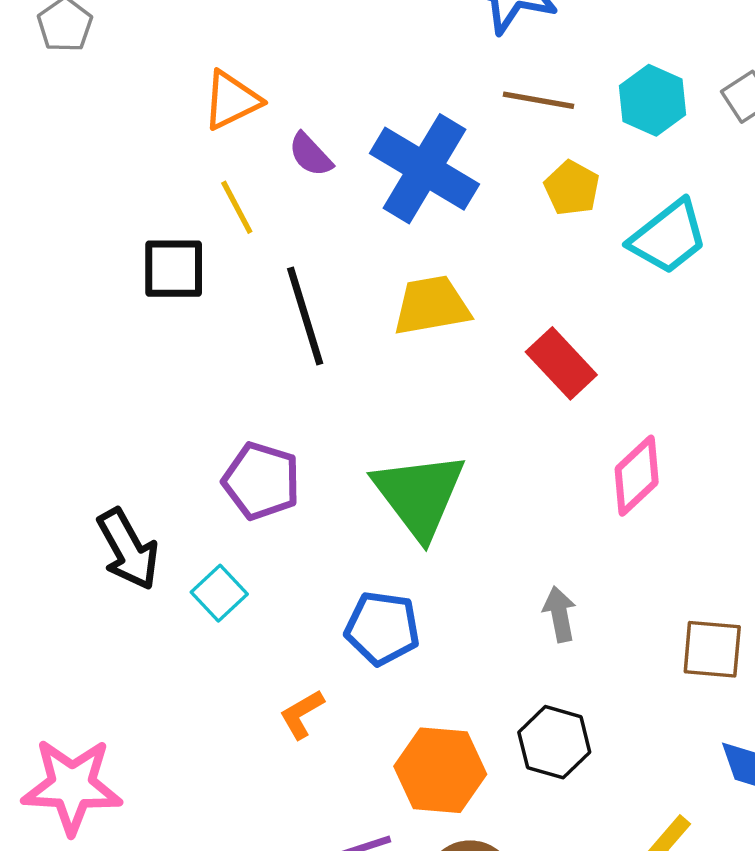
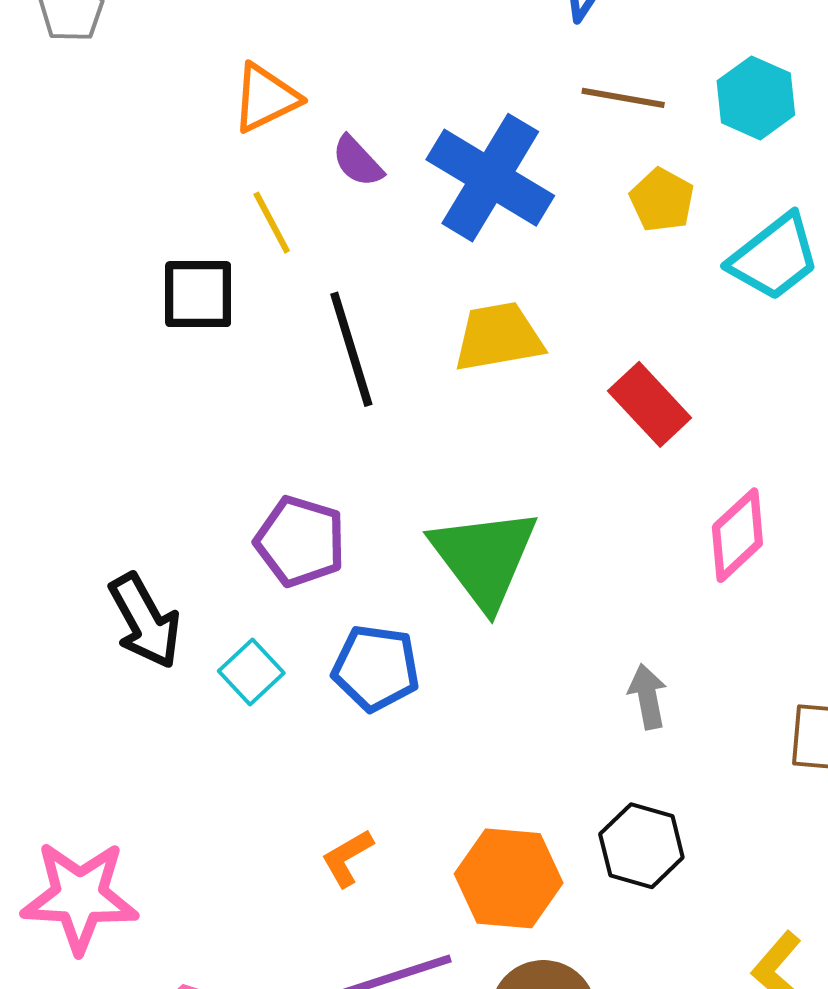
blue pentagon: (382, 628) -> (376, 668), moved
orange L-shape: (302, 714) -> (347, 858), moved

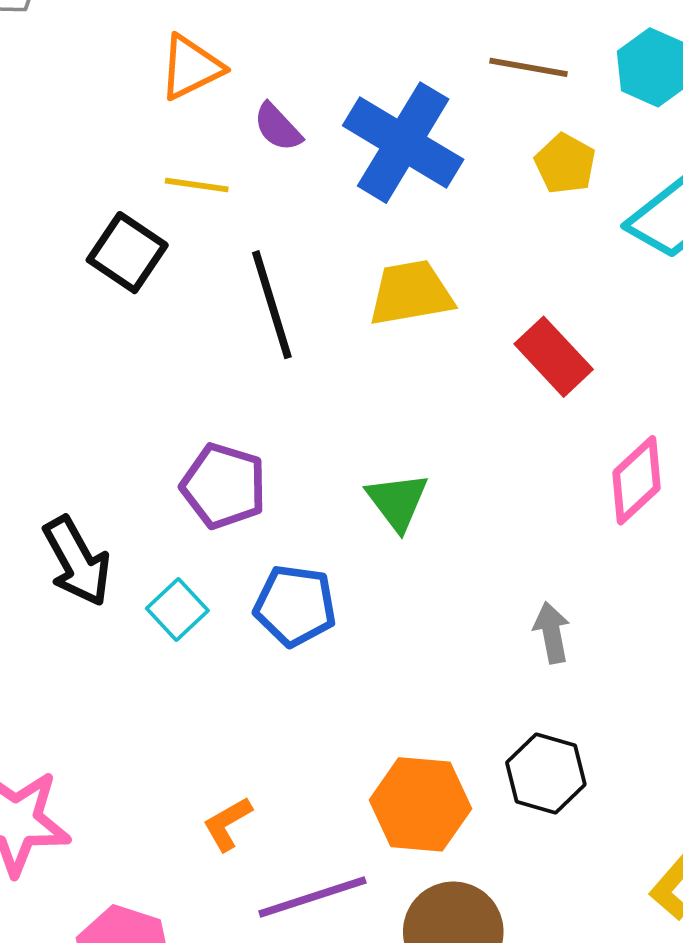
yellow line: (272, 223) -> (197, 185), turned -54
black square: (198, 294) -> (127, 253), turned 34
green triangle: (484, 558) -> (397, 501), size x0.6
orange L-shape: (347, 858) -> (228, 824), moved

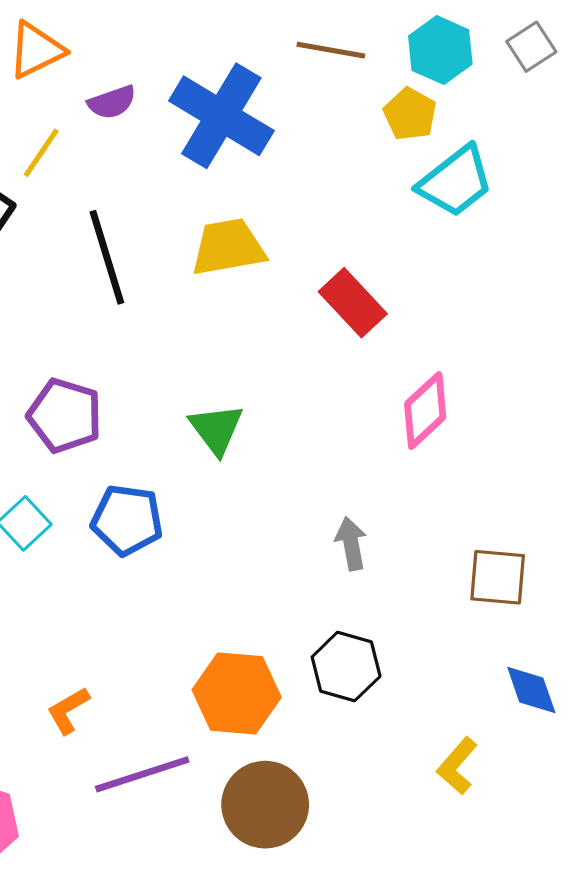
purple semicircle: (278, 127) -> (112, 102), turned -66
yellow pentagon: (565, 164) -> (410, 114), moved
yellow line: (197, 185) -> (41, 153), turned -64

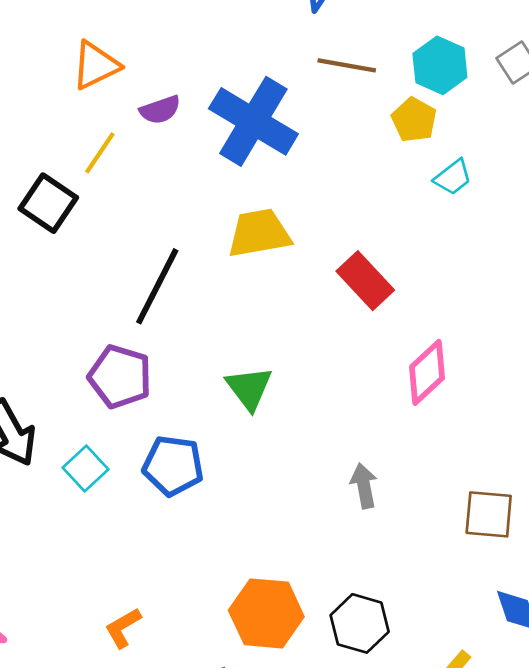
cyan trapezoid: (456, 181) -> (453, 177), size x0.6
black line: (107, 257) -> (157, 286), moved, turned 44
black hexagon: (346, 667) -> (360, 623), moved

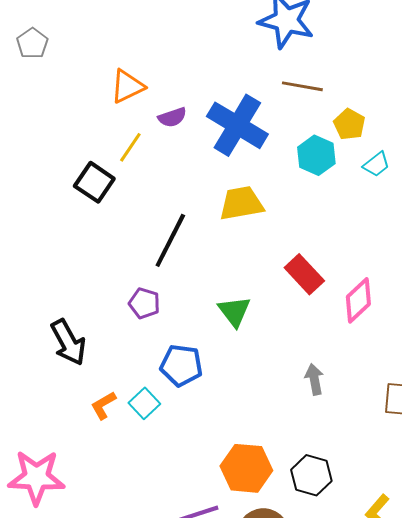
cyan hexagon: (440, 65) -> (316, 155), moved
red rectangle: (365, 281) -> (304, 274), moved
purple pentagon: (120, 377) -> (144, 303), size x0.7
cyan square: (86, 469) -> (144, 403), moved
orange L-shape: (123, 628) -> (103, 405), moved

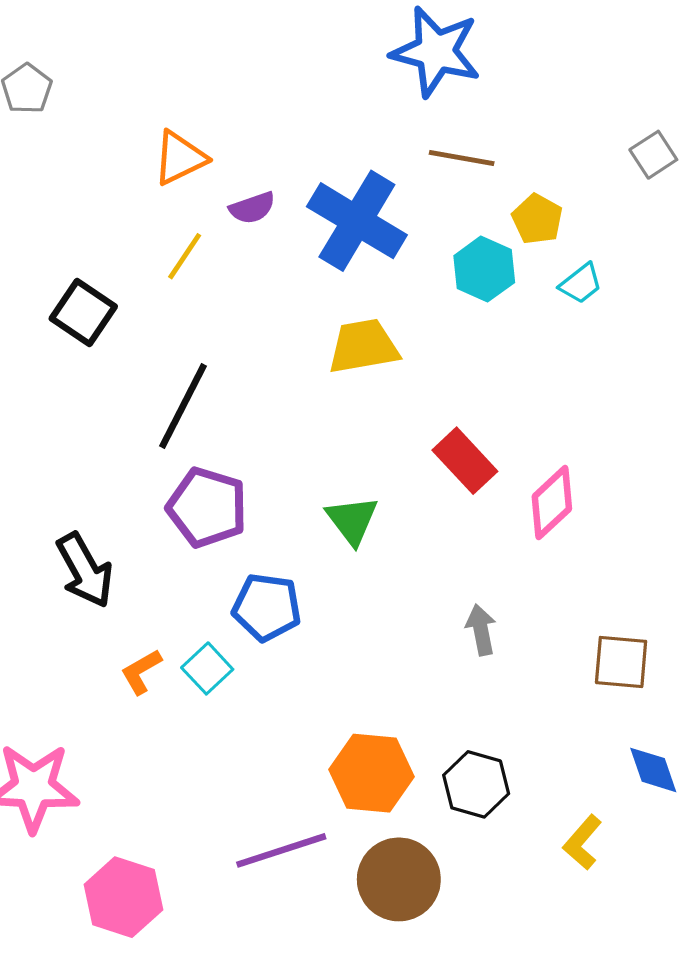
black square: (94, 182) -> (83, 313), moved
black line: (170, 240) -> (183, 406), moved
purple pentagon: (144, 303) -> (207, 507), size x1.6

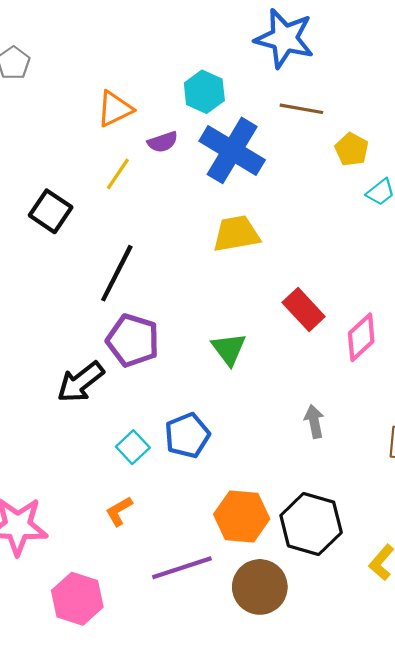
cyan hexagon: (484, 269) -> (204, 92), moved
black arrow: (85, 570) -> (81, 382), moved, turned 81
blue pentagon: (267, 607) -> (187, 435), moved, turned -30
orange L-shape: (141, 672) -> (119, 511), moved
black hexagon: (476, 784) -> (311, 524), size x1.4

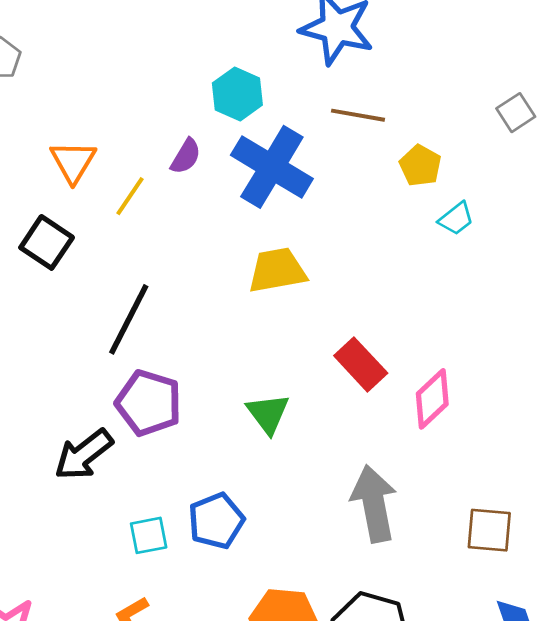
orange triangle: (115, 109) -> (73, 162), moved, turned -33
purple semicircle: (163, 142) -> (186, 156), turned -40
gray arrow: (314, 422) -> (374, 504), size x1.8
cyan square: (133, 447) -> (149, 535), turned 32

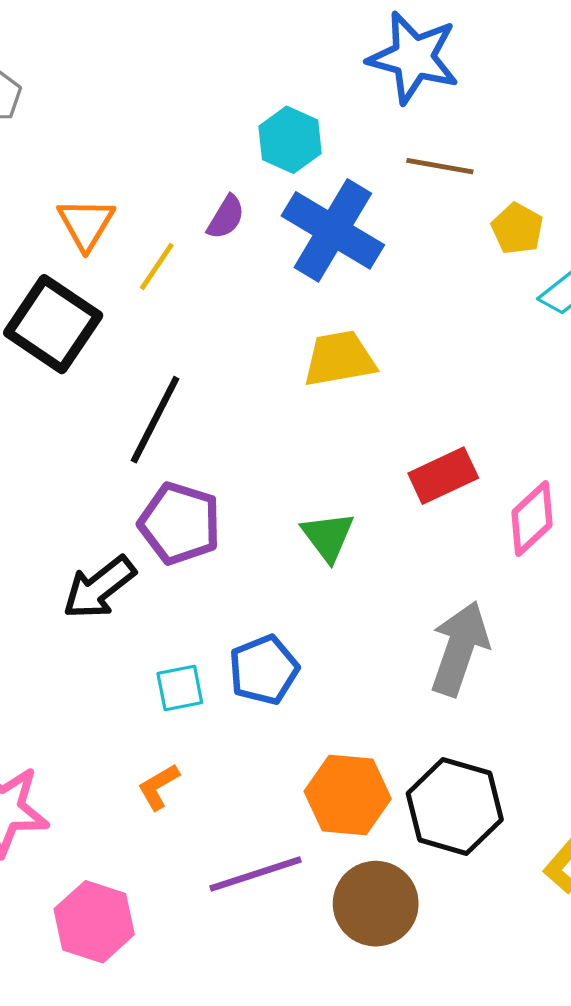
black square: (47, 242) -> (53, 324), size x1.4
red rectangle: (361, 364) -> (443, 476), turned -72
gray arrow: (374, 504) -> (460, 648), turned 30

